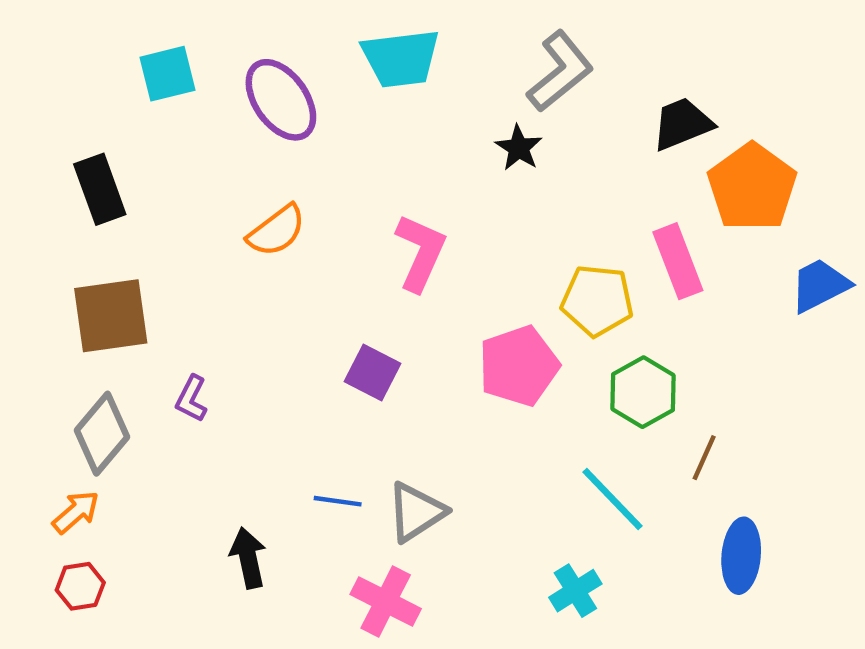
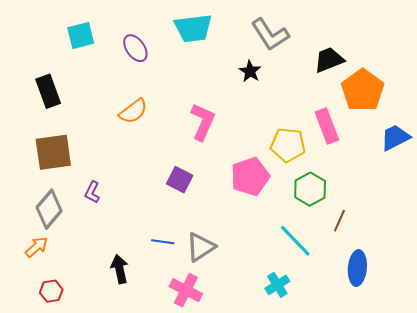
gray L-shape: (560, 71) -> (270, 34), turned 96
purple ellipse: (281, 100) -> (135, 48), size x0.7
red hexagon: (80, 586) -> (51, 291), moved

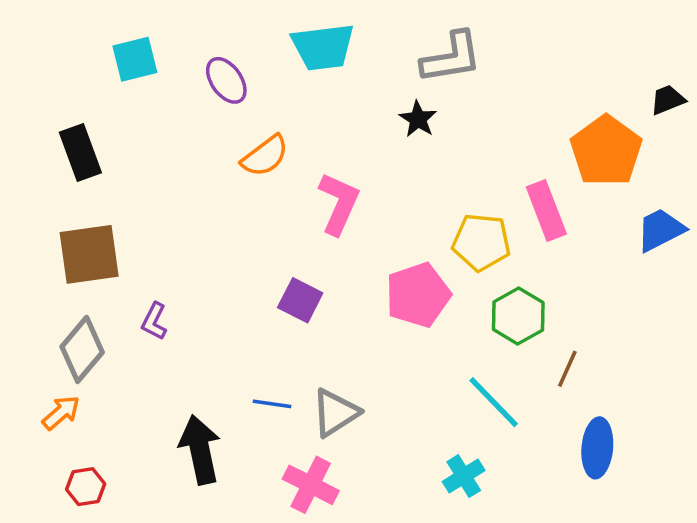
gray L-shape: (270, 34) -> (451, 58), turned -66
black trapezoid: (329, 60) -> (668, 100), moved, size x0.7
orange semicircle: (133, 111) -> (265, 156), moved
black arrow: (120, 269) -> (200, 450), size x1.4

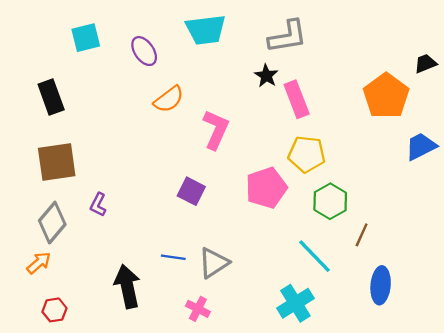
pink rectangle: (546, 211) -> (297, 99), moved
cyan cross: (464, 476) -> (295, 303), size x1.4
pink cross: (311, 485) -> (198, 309), size x0.7

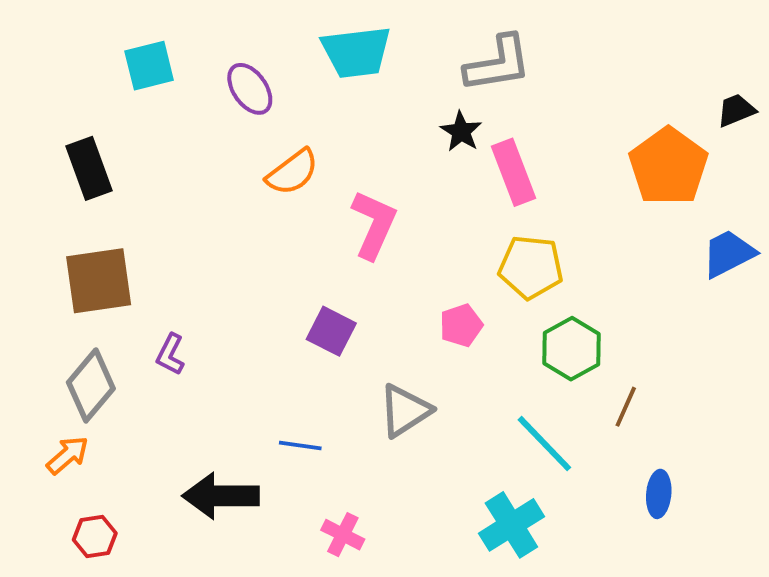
pink pentagon: (266, 188) -> (461, 325), size x0.6
gray triangle: (214, 263) -> (405, 411), moved
blue ellipse: (381, 285) -> (659, 494), size x0.7
black arrow: (127, 286) -> (221, 496), turned -78

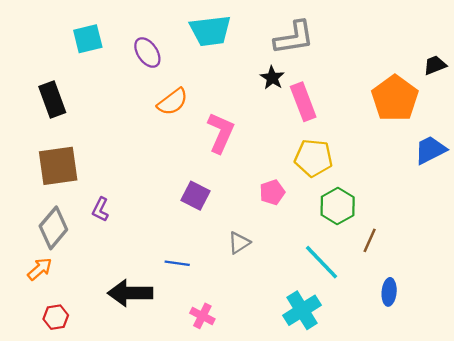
gray triangle: (405, 411) -> (239, 243), size x0.7

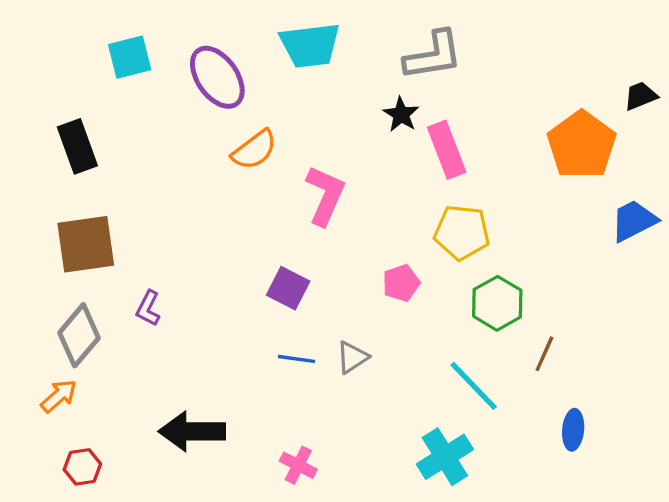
purple ellipse: (147, 53) -> (217, 77), size x1.4
blue line: (177, 263) -> (297, 359), moved

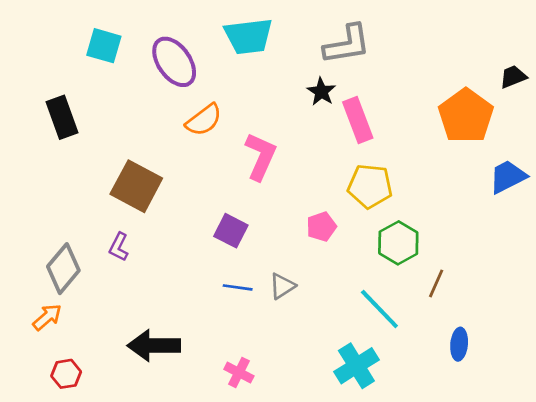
cyan square: (130, 57) -> (104, 46), turned 30
brown square: (86, 244) -> (136, 186), moved, turned 36

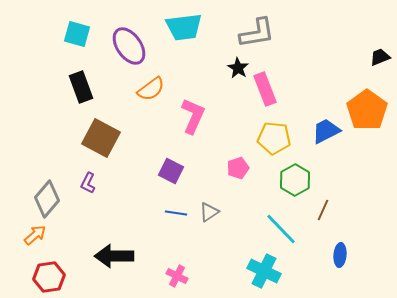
orange pentagon: (466, 116) -> (367, 110), moved
black rectangle: (62, 117) -> (81, 87), moved
blue trapezoid: (508, 177) -> (326, 131), moved
cyan cross: (356, 366) -> (264, 271), turned -32
red hexagon: (66, 374) -> (49, 277), size x1.4

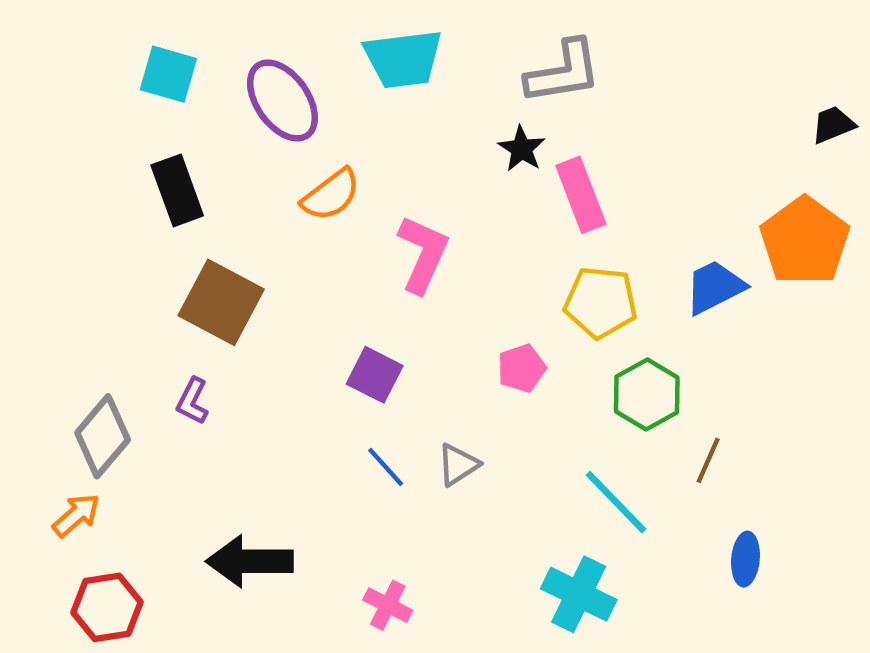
blue line: (176, 213) -> (386, 467), turned 40

